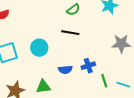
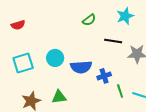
black line: (70, 33) -> (113, 41), moved
blue semicircle: (65, 70) -> (81, 67), moved, size x1.5

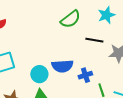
green semicircle: (89, 20) -> (70, 19), size x1.5
cyan circle: (55, 58) -> (39, 74), moved

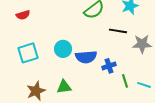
cyan circle: (39, 74) -> (63, 49), moved

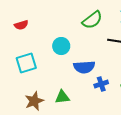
cyan circle: (63, 49) -> (61, 46), moved
blue cross: (109, 66) -> (101, 84), moved

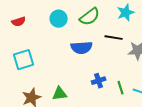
cyan circle: (61, 46) -> (59, 19), moved
blue semicircle: (84, 67) -> (82, 48), moved

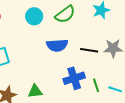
black line: (114, 38) -> (89, 50), moved
blue cross: (99, 81) -> (74, 78), size x1.5

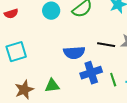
blue semicircle: (57, 45) -> (74, 53), moved

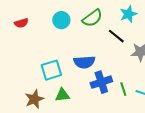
black line: (106, 45) -> (116, 36), moved, turned 30
cyan square: (16, 52) -> (51, 70), moved

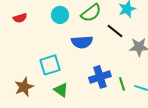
blue semicircle: (84, 62) -> (82, 42), moved
green triangle: (62, 95) -> (61, 90), turned 42
brown star: (34, 99) -> (24, 87), moved

